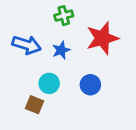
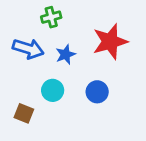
green cross: (64, 16) -> (51, 17), moved
brown square: (35, 105) -> (24, 113), moved

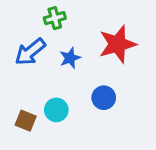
blue arrow: (28, 49) -> (30, 52), turned 124
cyan circle: (53, 90) -> (56, 110), moved

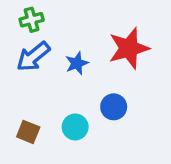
green cross: (55, 18) -> (32, 20), moved
cyan circle: (56, 110) -> (75, 127), moved

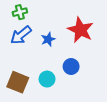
red star: (129, 48) -> (80, 30), turned -30
brown square: (28, 132) -> (18, 82), size x1.5

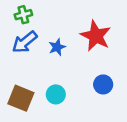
blue circle: (71, 66) -> (103, 84), moved

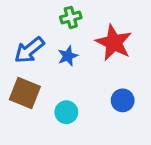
green cross: (23, 15) -> (71, 17), moved
brown square: (21, 98) -> (25, 93), moved

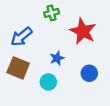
blue star: (68, 56) -> (57, 58), moved

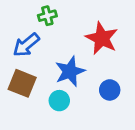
green cross: (52, 13) -> (47, 16), moved
blue star: (57, 58) -> (70, 71), size x1.6

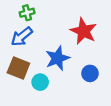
green cross: (47, 16) -> (27, 13), moved
cyan circle: (59, 101) -> (40, 82), moved

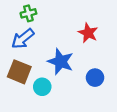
red star: (83, 31) -> (88, 33), size x0.7
blue star: (57, 58) -> (61, 62), turned -30

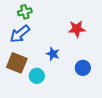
red star: (88, 33) -> (77, 29), turned -30
blue star: (61, 62) -> (53, 54), size x0.6

